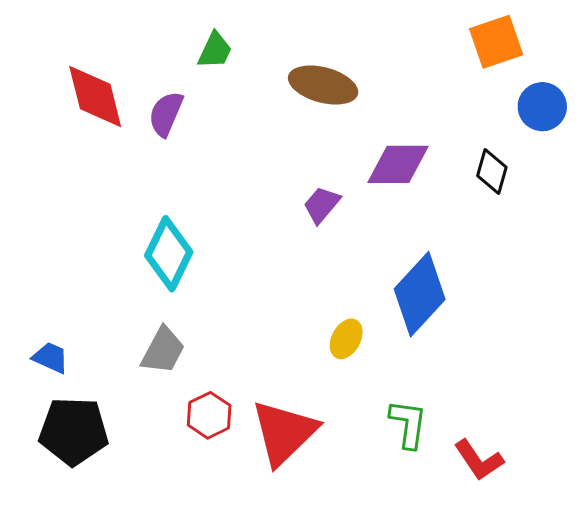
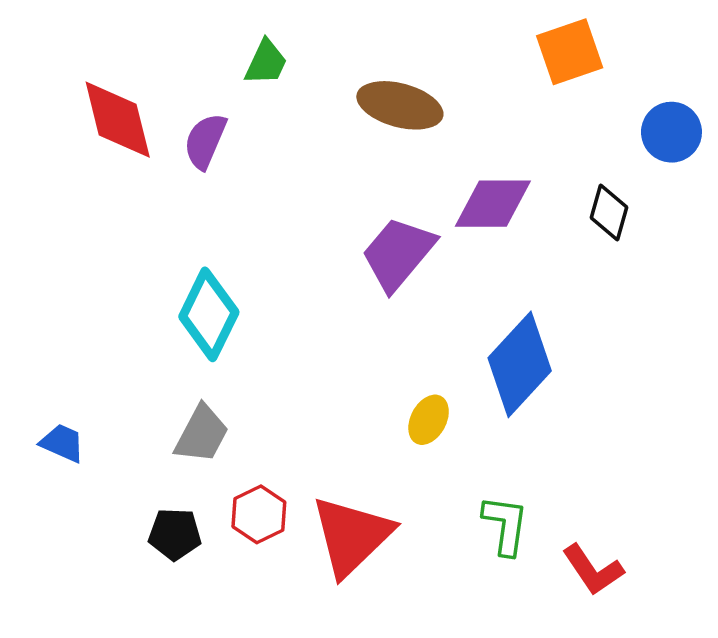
orange square: (496, 42) -> (570, 52), moved
purple trapezoid: (322, 205) -> (398, 254), size x1.6
black pentagon: (74, 431) -> (175, 534), moved, size x0.6

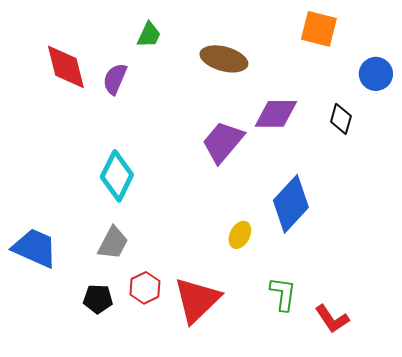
orange square: (570, 52) -> (319, 29), turned 33
blue trapezoid: (62, 443) -> (35, 248), size x1.8

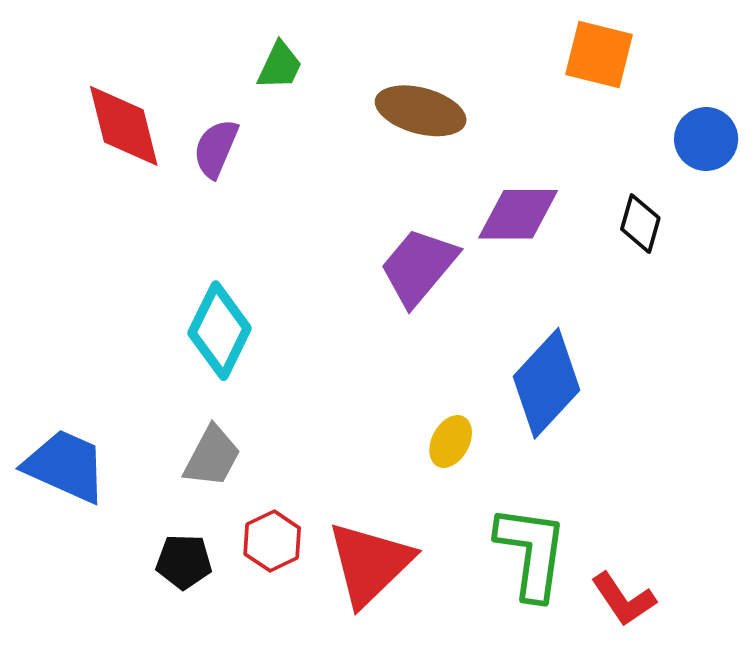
green L-shape: (283, 294) -> (531, 552), size x1.5

